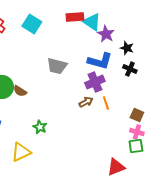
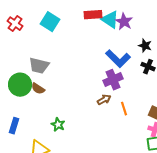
purple star: (106, 34) -> (124, 22), moved
blue L-shape: (100, 61) -> (118, 59), turned 30
gray trapezoid: (57, 66) -> (39, 66), moved
orange line: (106, 103) -> (124, 109), moved

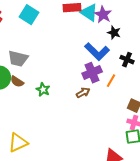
black star: (145, 46) -> (114, 33), moved
orange line: (124, 109) -> (111, 81), moved, turned 48
green star: (58, 125) -> (43, 90), moved

